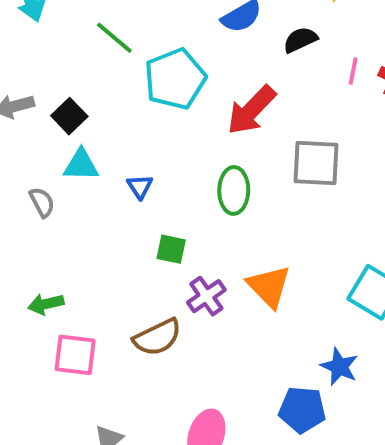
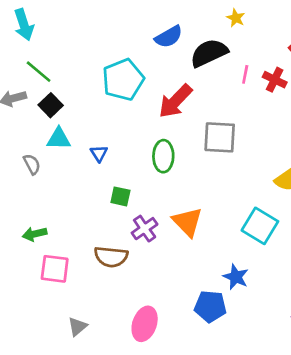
green line: (114, 38) -> (39, 72), moved
black semicircle: (300, 40) -> (209, 53), size x1.6
brown semicircle: (157, 337) -> (111, 257), turned 32

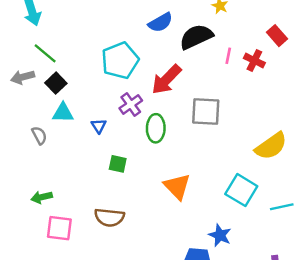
purple cross: (145, 229) -> (131, 104), moved

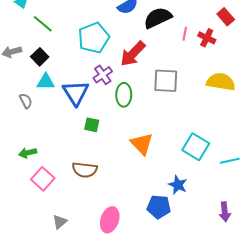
green line: (45, 53) -> (43, 24), moved
blue triangle: (99, 126) -> (76, 93), size x2.0
yellow semicircle: (271, 146) -> (221, 82), moved, turned -136
pink square: (59, 228) -> (43, 179), turned 35

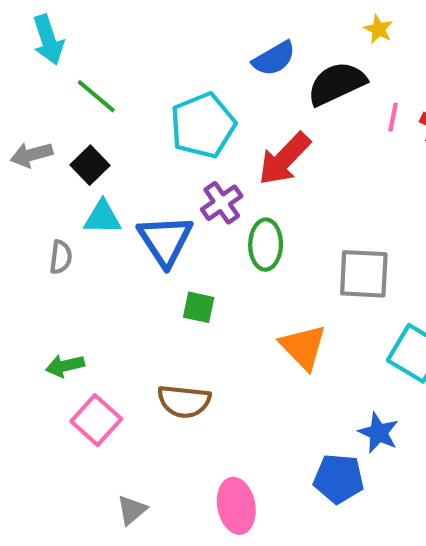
gray square: (166, 81) -> (364, 274), moved
gray semicircle: (26, 101) -> (61, 257), turned 35
pink ellipse: (110, 220) -> (236, 506), turned -30

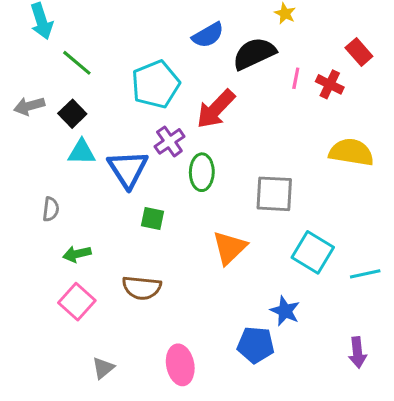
gray semicircle: (61, 257) -> (51, 209), moved
orange triangle: (303, 347) -> (230, 248), turned 30
green arrow: (65, 366) -> (77, 254), moved

